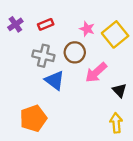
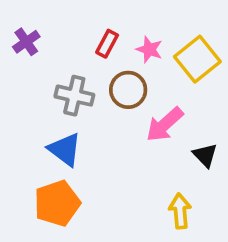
red rectangle: (46, 24) -> (107, 44), moved, turned -40
blue triangle: (55, 80) -> (65, 149), moved
yellow arrow: (116, 123) -> (180, 211), moved

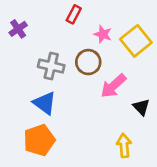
red rectangle: (107, 44) -> (74, 14), moved

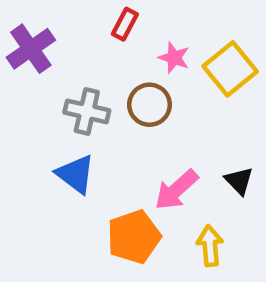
purple cross: (18, 29) -> (31, 49), size x1.5
pink arrow: (113, 86) -> (176, 190), moved
orange pentagon: (39, 140) -> (134, 237), moved

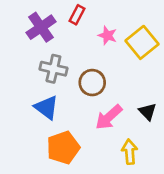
purple cross: (31, 49) -> (41, 27), moved
brown circle: (149, 105) -> (92, 83), moved
orange pentagon: (134, 237) -> (63, 148), moved

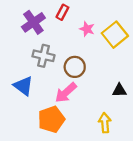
blue triangle: (47, 107) -> (23, 86), moved
black triangle: (148, 112) -> (119, 90), turned -48
pink arrow: (109, 117) -> (66, 93), moved

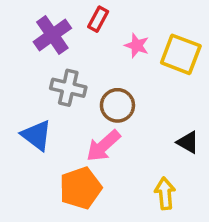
yellow square: (115, 35) -> (181, 54), turned -30
black triangle: (119, 90) -> (188, 142), turned 32

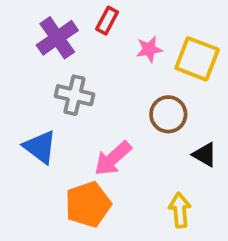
pink star: (137, 46) -> (149, 49), turned -30
brown circle: (117, 105) -> (168, 114), moved

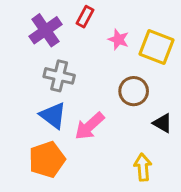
pink star: (149, 49) -> (118, 39), turned 30
blue triangle: (40, 147) -> (53, 115), moved
orange pentagon: (88, 204) -> (47, 160), moved

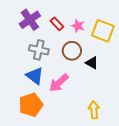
red rectangle: (85, 17) -> (57, 24), moved, turned -72
brown circle: (134, 91) -> (72, 51), moved
black triangle: (163, 123) -> (92, 63), moved

